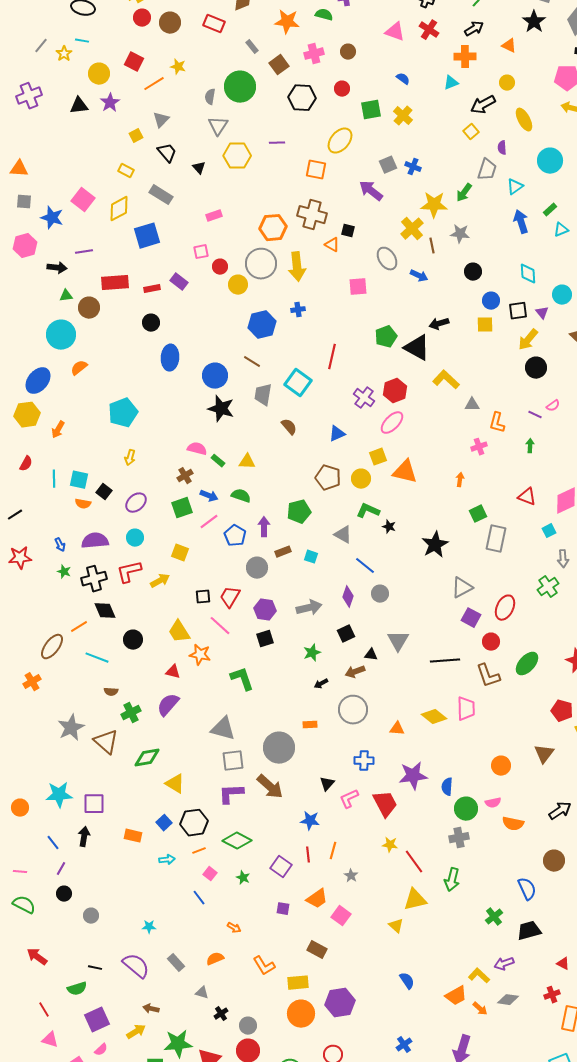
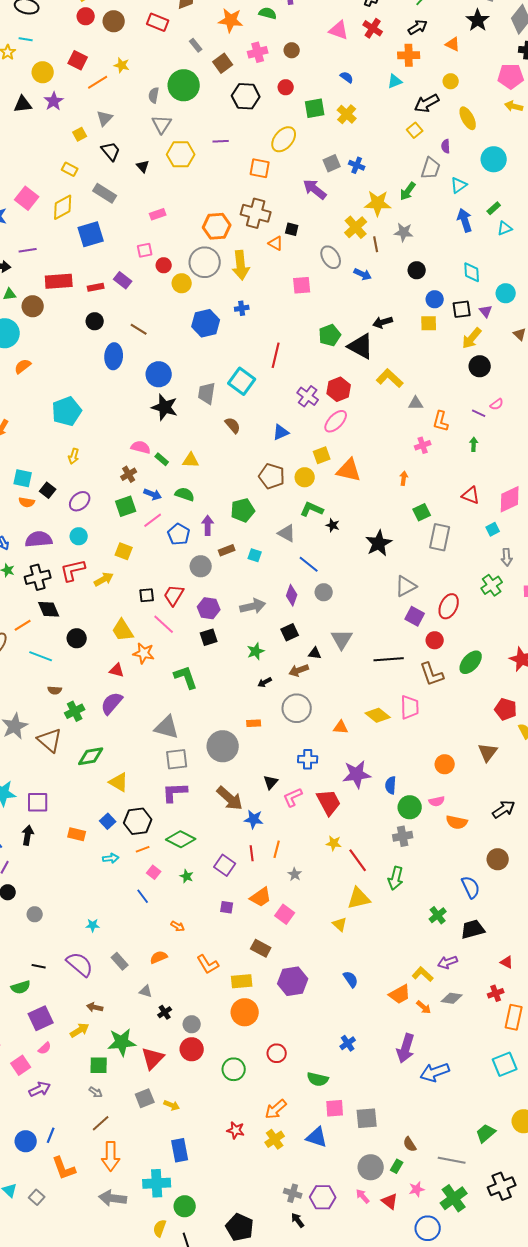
brown line: (252, 362) -> (139, 329), moved
brown arrow: (270, 787) -> (230, 798), moved
purple hexagon: (340, 1003) -> (293, 981), moved

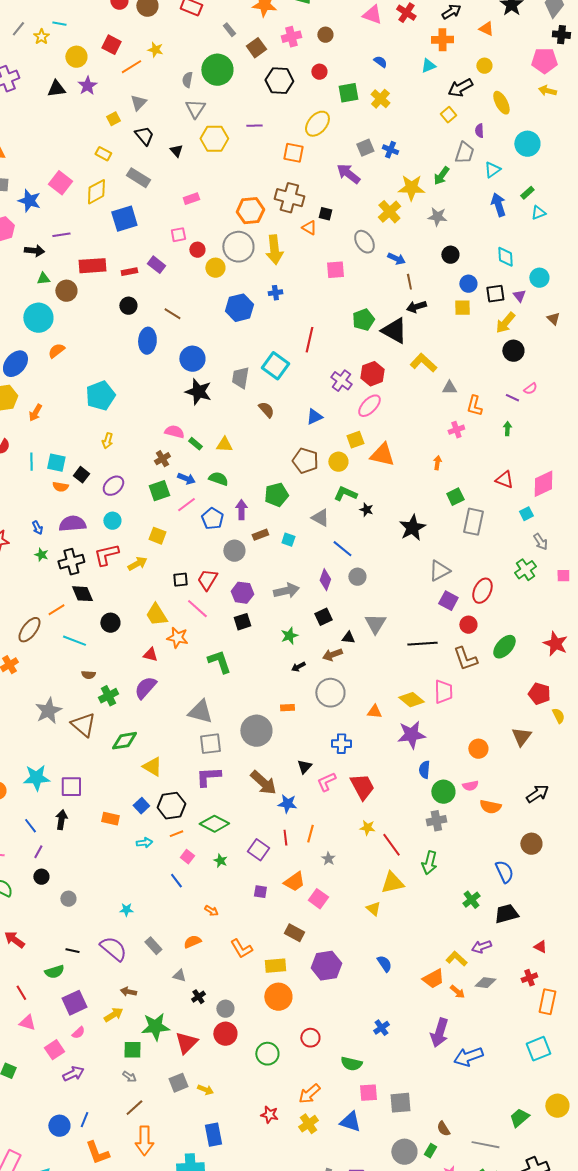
brown line: (376, 244) -> (409, 282), moved
gray arrow: (507, 557) -> (540, 542), turned -30
purple star: (357, 774) -> (411, 735), moved

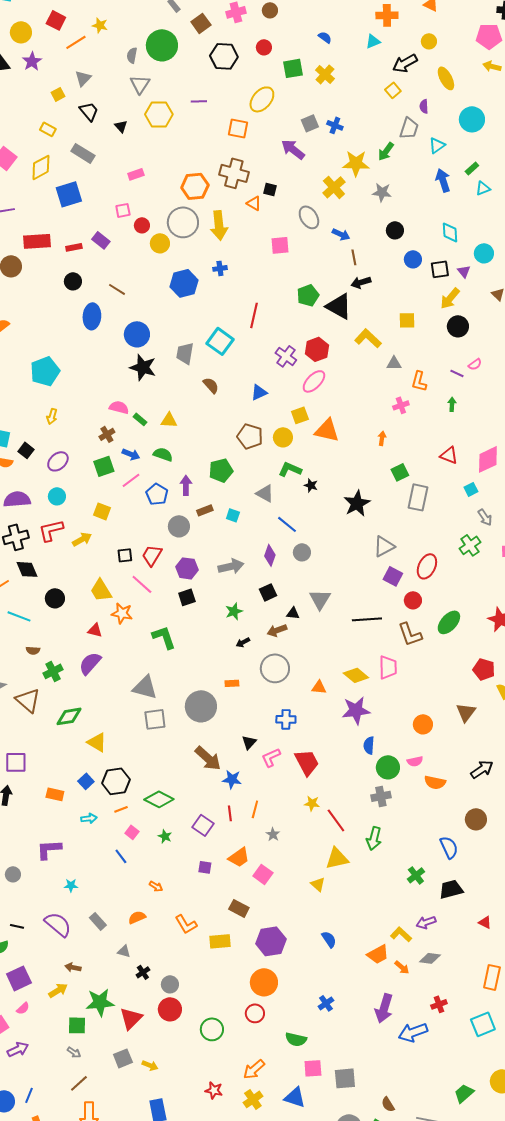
yellow square: (462, 308) -> (407, 320), moved
purple L-shape: (208, 777) -> (49, 849), moved
red cross: (529, 978) -> (439, 1004), moved
orange circle: (278, 997) -> (264, 982), moved

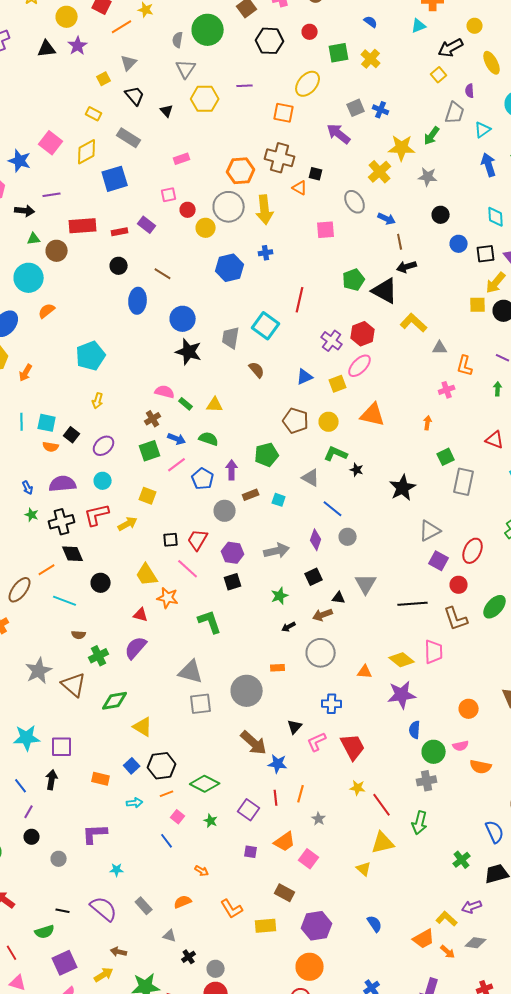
yellow square: (407, 320) -> (478, 305), moved
yellow square: (300, 415) -> (338, 384), moved

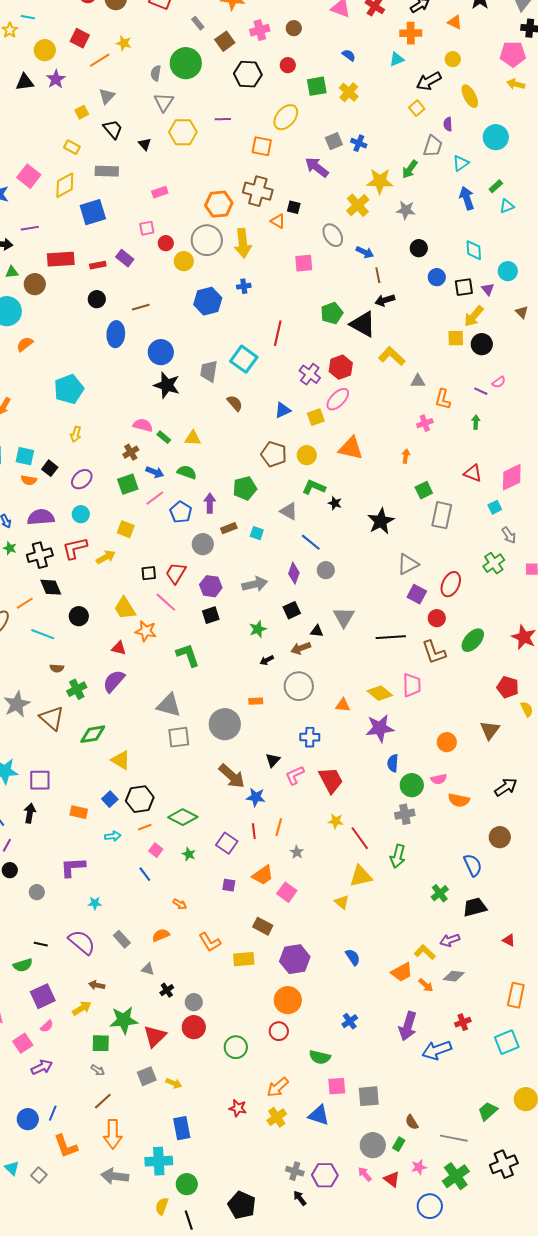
gray rectangle: (129, 138) -> (107, 171), turned -30
brown line: (163, 274) -> (141, 307), turned -48

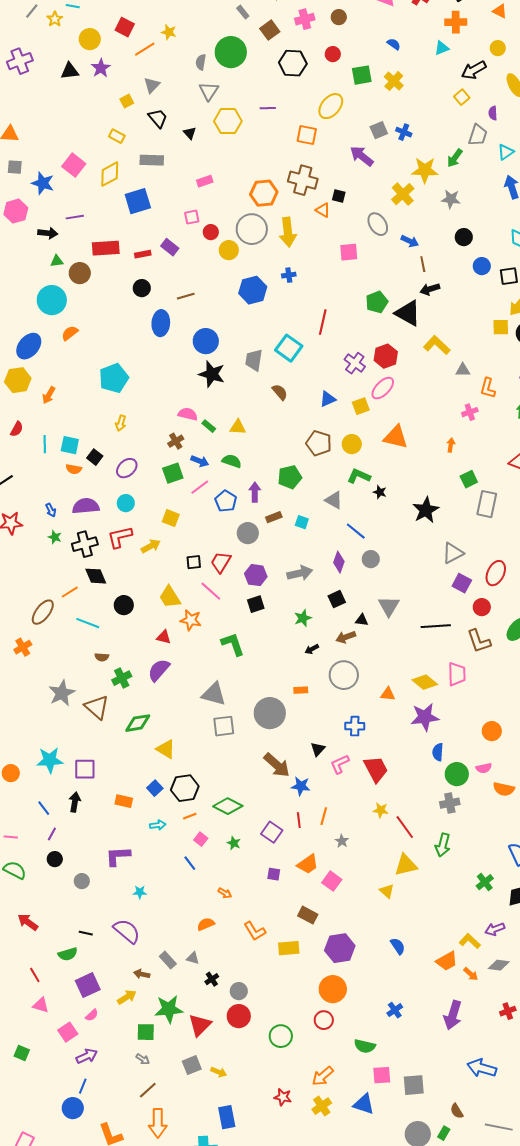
gray rectangle: (122, 939) -> (168, 960), moved
blue arrow: (437, 1050) -> (482, 1068), moved, turned 36
blue line: (53, 1113) -> (83, 1086), moved

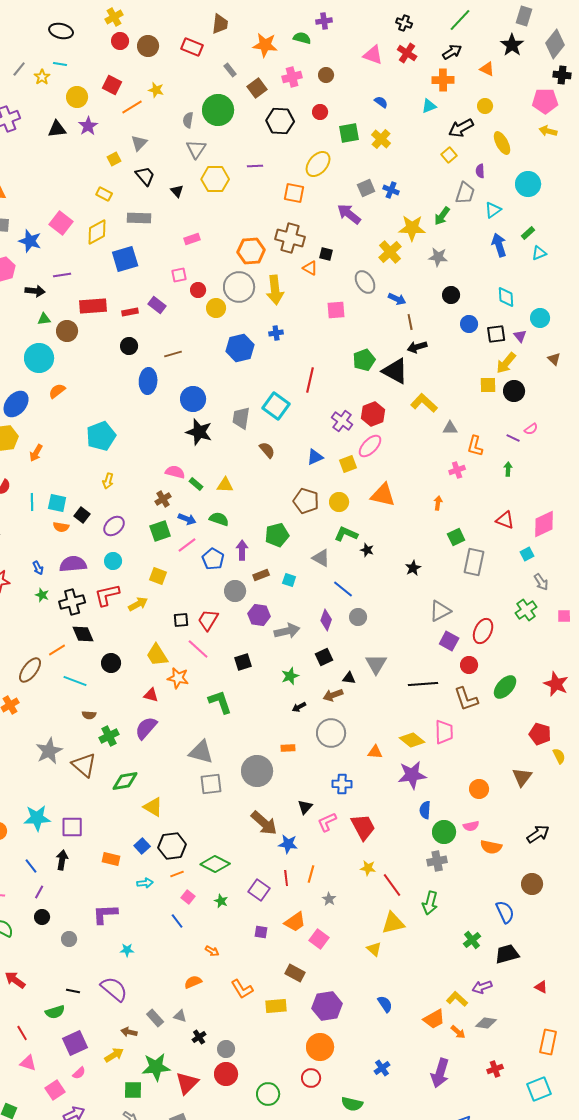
black star: (426, 510) -> (413, 568), size x0.6
purple hexagon: (256, 575) -> (259, 615), moved

